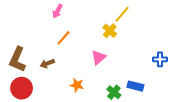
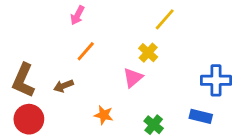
yellow cross: (110, 31) -> (148, 53), moved
blue cross: (160, 59) -> (216, 80), size x1.5
blue rectangle: (135, 86) -> (201, 116), moved

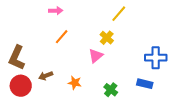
pink arrow: (77, 15) -> (56, 11), turned -120
brown arrow: (64, 86) -> (46, 76), moved

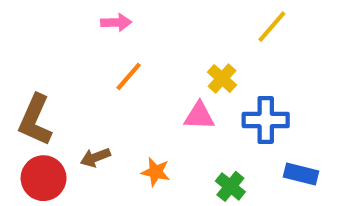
yellow line: (119, 14) -> (272, 27), moved
pink triangle: (96, 56) -> (199, 116), turned 42
blue cross: (156, 58) -> (266, 120), moved

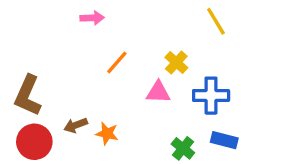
yellow line: (272, 27) -> (216, 21), turned -72
orange line: (129, 76) -> (117, 62), moved
orange star: (156, 172) -> (107, 134), moved
blue rectangle: (301, 174) -> (224, 140), moved

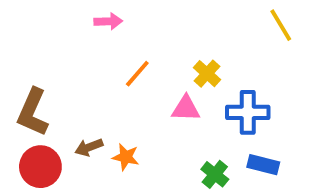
yellow line: (216, 21) -> (281, 25), moved

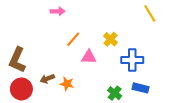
pink triangle: (186, 108) -> (89, 57), moved

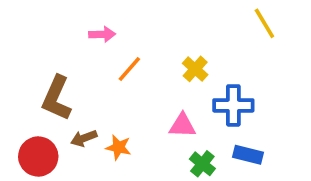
pink arrow: (58, 11) -> (102, 34), moved
pink triangle: (89, 57) -> (182, 126), moved
brown L-shape: (17, 60) -> (56, 98), moved

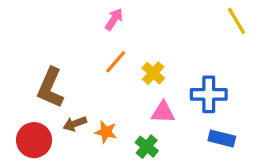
pink arrow: (102, 34) -> (114, 19), moved, turned -55
yellow cross: (195, 69) -> (153, 73), moved
green cross: (202, 164) -> (147, 147), moved

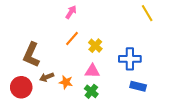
pink triangle: (163, 112) -> (92, 71), moved

